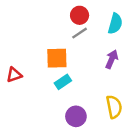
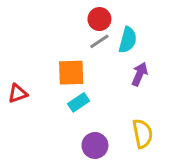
cyan semicircle: (115, 24) -> (128, 40), moved

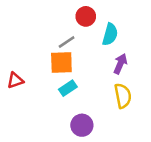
gray line: (99, 41) -> (67, 42), moved
yellow semicircle: (143, 134) -> (123, 96), moved

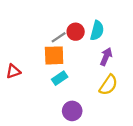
red circle: (86, 16) -> (76, 32), moved
yellow semicircle: (123, 96) -> (108, 85), turned 45

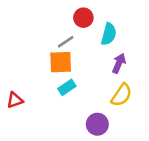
red circle: (76, 32) -> (83, 18), moved
red triangle: (13, 71) -> (15, 100), moved
purple circle: (72, 111) -> (97, 124), moved

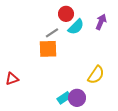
cyan semicircle: (109, 34) -> (76, 27), moved, turned 30
purple arrow: (119, 63) -> (101, 22), moved
cyan rectangle: (67, 87) -> (64, 98), moved

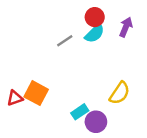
red circle: (66, 14) -> (95, 17), moved
orange square: (48, 49) -> (36, 93), moved, turned 30
cyan rectangle: (64, 98) -> (80, 112), moved

